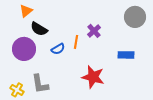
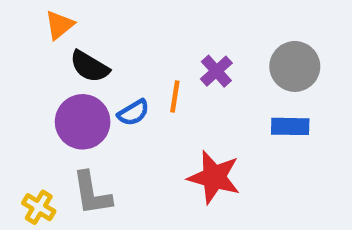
gray circle: (135, 17) -> (295, 66), moved
purple circle: (24, 49) -> (83, 122), moved

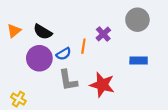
orange triangle: (60, 25) -> (14, 31), moved
gray circle: (295, 66) -> (137, 20), moved
gray L-shape: (92, 193) -> (68, 80), moved

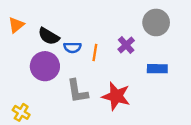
orange triangle: (14, 31) -> (16, 25), moved
purple cross: (103, 34) -> (126, 45), moved
blue semicircle: (64, 54) -> (72, 47), moved, turned 32

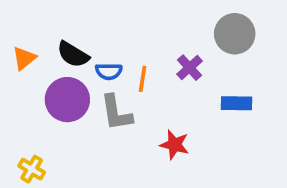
orange triangle: (16, 25) -> (24, 58), moved
gray L-shape: (77, 91) -> (116, 113), moved
red star: (116, 96) -> (175, 145), size x0.7

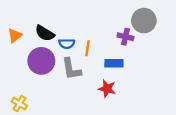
purple cross: (190, 68) -> (125, 37), moved, turned -35
blue rectangle: (237, 103) -> (114, 63), moved

